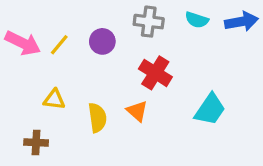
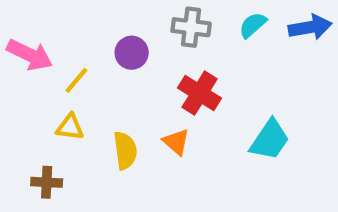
cyan semicircle: (197, 20) -> (253, 25), turned 120
yellow line: (59, 45) -> (76, 80), moved

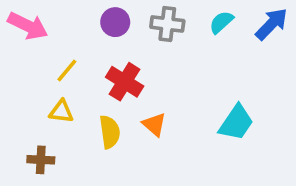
blue arrow: (310, 27) -> (272, 24), turned -36
purple circle: (132, 53) -> (115, 22), moved
pink arrow: (30, 55) -> (28, 26), moved
red cross: (200, 93) -> (125, 82), moved

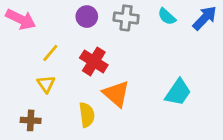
cyan semicircle: (221, 22) -> (167, 17), turned -96
yellow triangle: (61, 111) -> (46, 84), turned 48
orange triangle: (154, 124) -> (116, 94), size x1.5
yellow semicircle: (110, 132) -> (87, 115), moved

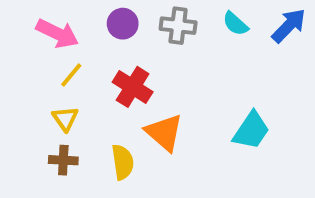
pink arrow: (21, 19) -> (57, 34), moved
brown cross: (31, 120) -> (63, 160), moved

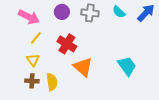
cyan trapezoid: (251, 130) -> (127, 66), turned -70
yellow semicircle: (123, 162) -> (52, 82), moved

